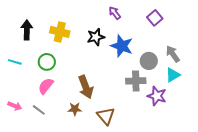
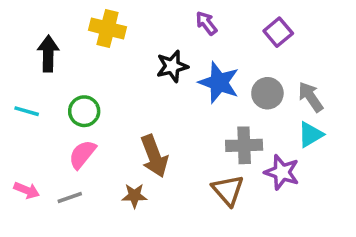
yellow cross: (60, 32) -> (108, 29), moved
gray circle: (149, 61) -> (267, 93), moved
gray line: (39, 110) -> (70, 197), turned -56
brown triangle: (106, 116) -> (228, 190), moved

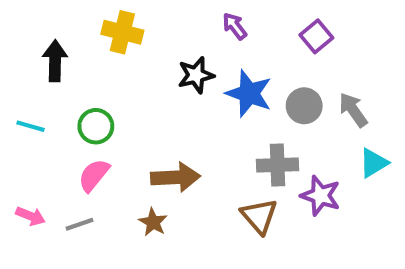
cyan triangle: (311, 135) -> (374, 163), moved
brown arrow: (154, 156) -> (175, 177), turned -72
brown star: (134, 196) -> (153, 222), turned 30

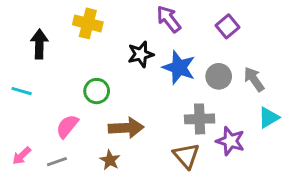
purple arrow: (235, 26) -> (169, 19), size x1.4
green circle: (96, 126) -> (97, 91), moved
pink arrow: (30, 216) -> (22, 156), turned 114

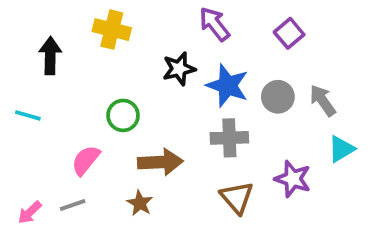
gray cross: (200, 119) -> (229, 138), moved
pink arrow: (22, 156) -> (30, 212), moved

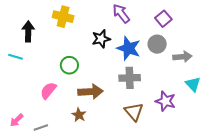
gray circle: (278, 97) -> (157, 44), moved
gray arrow: (323, 100) -> (182, 57), turned 120
cyan line: (28, 115) -> (16, 57), moved
cyan triangle: (341, 149) -> (193, 84), turned -42
gray line: (73, 205) -> (41, 128), moved

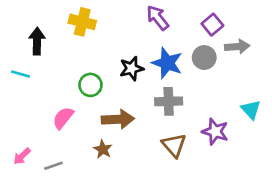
black star: (101, 39) -> (132, 68), moved
gray arrow: (182, 57) -> (237, 47), moved

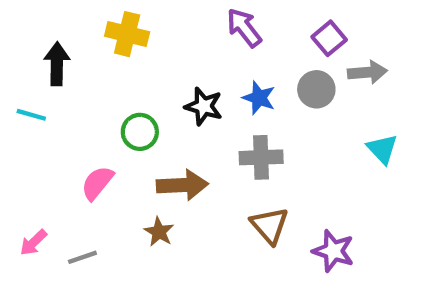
blue star: (167, 63) -> (259, 98), size x0.7
black star: (132, 68) -> (204, 106), turned 30
cyan triangle: (251, 110) -> (382, 149), moved
purple star: (215, 132) -> (333, 251), moved

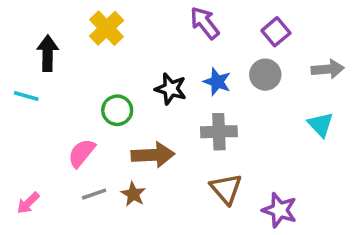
yellow cross: (127, 34) -> (107, 28), turned 32
gray arrow: (367, 72) -> (328, 69), moved
gray line: (82, 257) -> (94, 194), moved

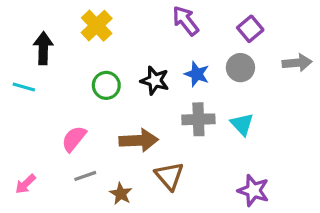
green circle: (117, 110) -> (106, 85), moved
cyan triangle: (321, 125) -> (242, 124), moved
brown triangle: (226, 189) -> (169, 176), moved
brown star: (133, 194) -> (121, 194), moved

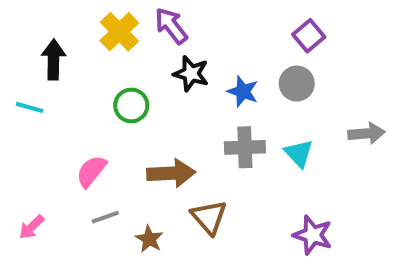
purple arrow: (185, 21) -> (171, 26), moved
gray arrow: (297, 63) -> (366, 133), moved
black star: (155, 81) -> (191, 74), moved

